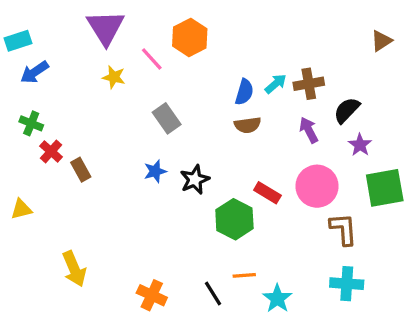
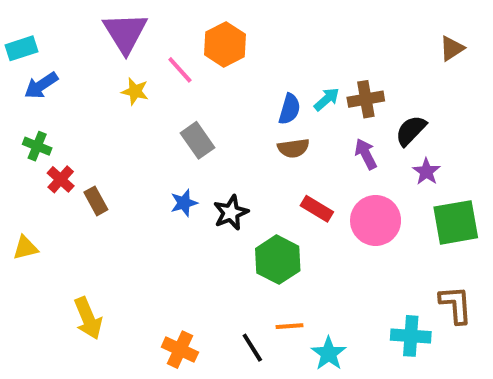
red rectangle: (267, 193) -> (317, 209), moved
brown L-shape: (343, 229) -> (456, 305), moved

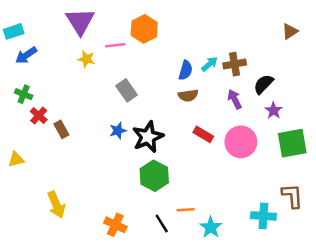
pink line: (180, 70) -> (115, 45), turned -54
black star: (231, 213) -> (148, 137), size x1.4
green hexagon: (278, 260) -> (154, 176), moved

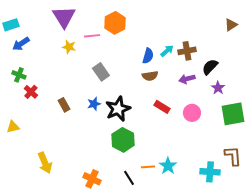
purple arrow: (235, 99) -> (187, 79), turned -77
brown rectangle: (61, 129) -> (64, 105), moved
pink circle: (241, 142) -> (192, 113), size x0.7
cyan star: (211, 227) -> (168, 166), moved

